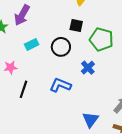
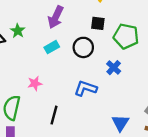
purple arrow: (22, 15) -> (56, 17), moved
pink star: (11, 67) -> (35, 83), moved
black line: (24, 89) -> (54, 115), moved

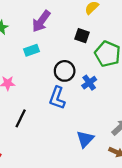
black circle: (83, 47) -> (65, 71), moved
blue L-shape: (86, 88) -> (57, 98), turned -100

